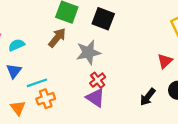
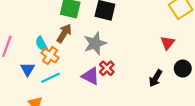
cyan semicircle: (16, 45) -> (41, 44), moved, turned -88
purple triangle: (95, 98) -> (91, 76), moved
orange cross: (46, 99) -> (50, 55), moved, turned -30

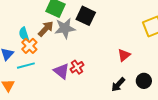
gray star: (95, 43) -> (65, 28), moved
red triangle: (168, 43) -> (124, 55), moved

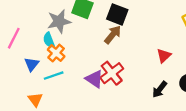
gray star: (65, 28) -> (59, 21), moved
brown arrow: (46, 29) -> (113, 35), moved
red cross: (77, 67) -> (112, 73), size x1.5

